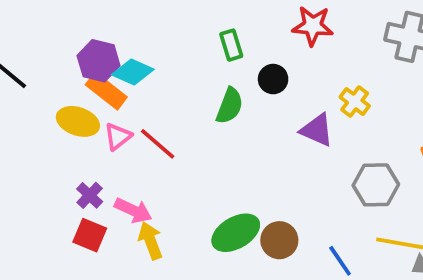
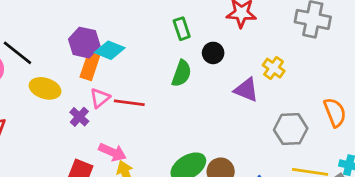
orange rectangle: (106, 91) -> (90, 65), turned 72
yellow ellipse: (78, 121) -> (45, 88), moved
red line: (158, 144) -> (129, 103), turned -32
purple cross: (90, 195) -> (79, 117), moved

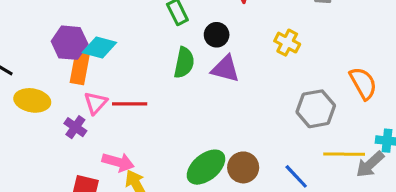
purple triangle: (246, 90) -> (225, 69), moved

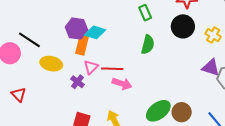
black circle: (217, 35) -> (183, 26), moved, size x1.5
purple triangle: (225, 69) -> (211, 68), moved
pink arrow: (118, 162) -> (122, 84), moved

